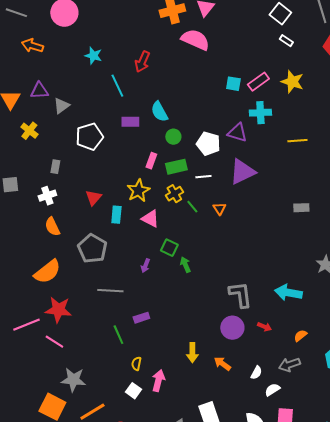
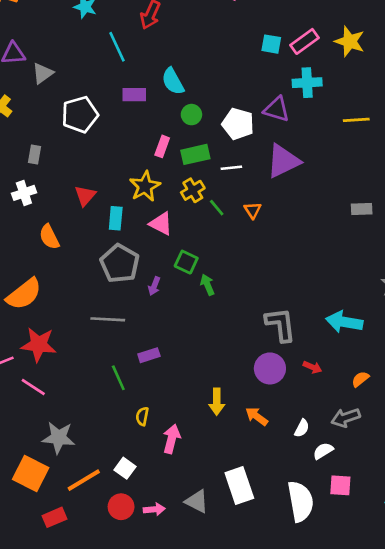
orange semicircle: (52, 227) -> (49, 237), moved
gray pentagon: (92, 249) -> (120, 263), moved
white square: (133, 391) -> (125, 468), moved

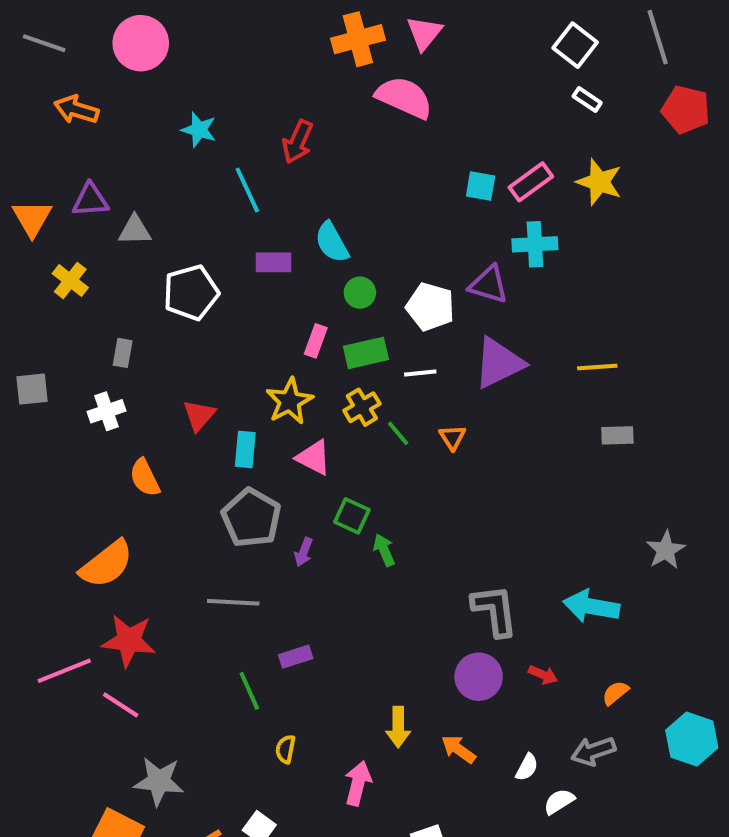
gray triangle: (43, 73) -> (135, 230), turned 35
yellow line: (356, 120) -> (597, 367), moved
pink arrow: (172, 439) -> (358, 783), moved

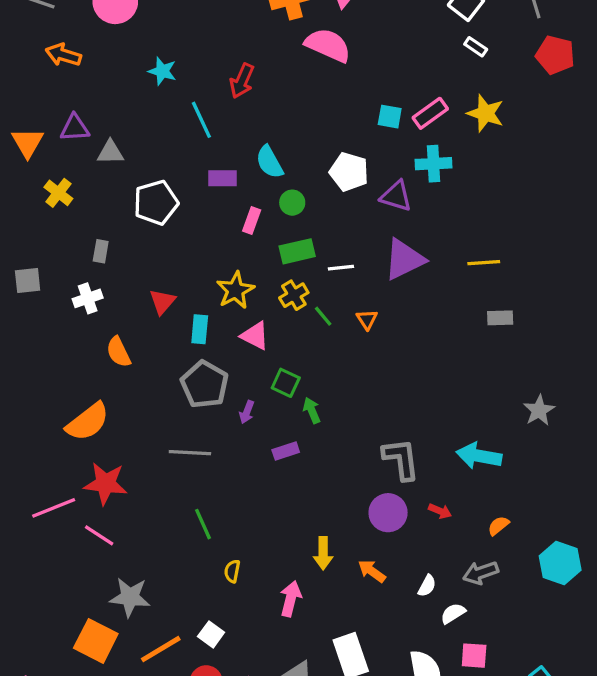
white pentagon: (430, 307) -> (349, 172), moved
pink rectangle: (316, 341) -> (252, 220), moved
purple rectangle: (296, 657) -> (286, 451), moved

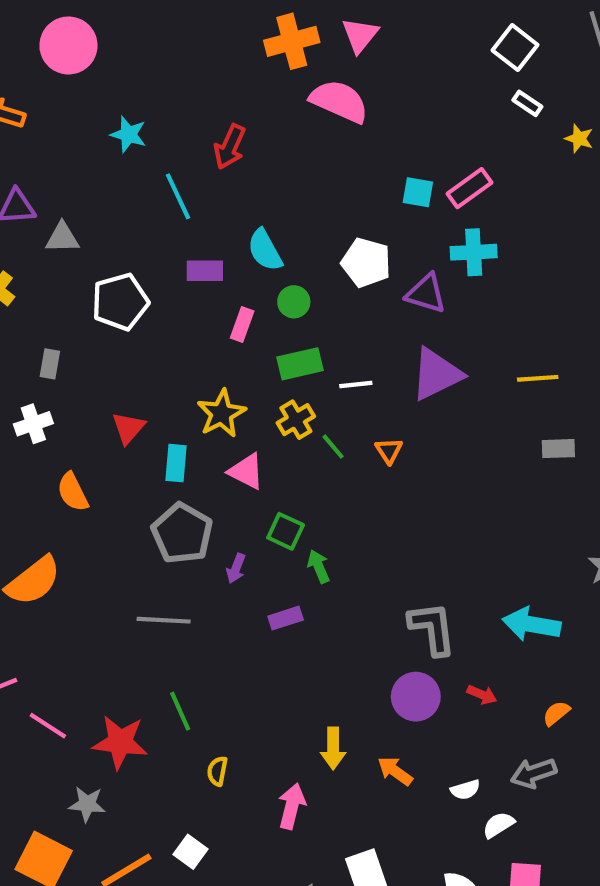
yellow star: (485, 113) -> (579, 139), moved, size x0.6
red star: (106, 483) -> (120, 742), moved
white semicircle: (427, 586) -> (465, 790), turned 45
gray star: (130, 597) -> (87, 804), size x0.7

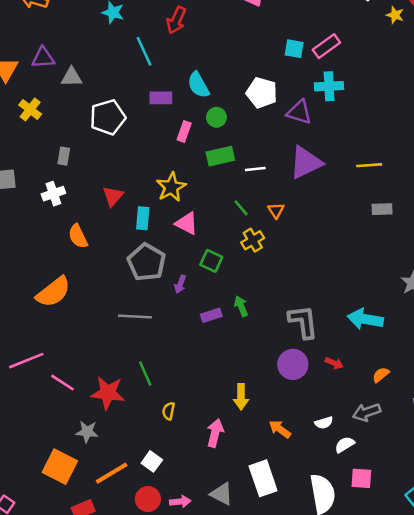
yellow cross: (296, 420) -> (253, 240), moved
green arrow: (319, 566) -> (241, 306), moved
orange arrow: (395, 771) -> (280, 429), moved

